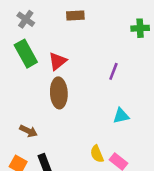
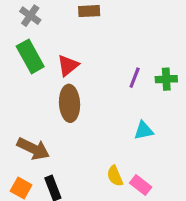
green cross: (140, 28) -> (166, 79), moved
brown arrow: (28, 131) -> (33, 149), size x1.5

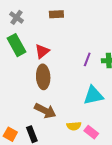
cyan triangle: (144, 131) -> (93, 95), size x1.5
brown arrow: (33, 149) -> (45, 111), moved
yellow semicircle: (115, 176) -> (74, 126), turned -72

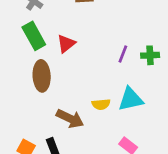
brown ellipse: (43, 77) -> (42, 76), moved
yellow semicircle: (74, 126) -> (101, 104), moved

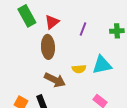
purple line: (123, 54) -> (83, 29), moved
brown ellipse: (42, 76) -> (48, 47), moved

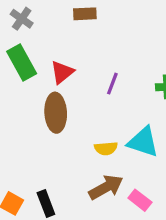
cyan triangle: (102, 65) -> (143, 142), turned 30
brown arrow: (55, 80) -> (106, 187), moved, turned -55

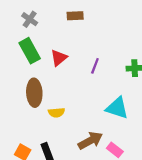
brown ellipse: (56, 113) -> (34, 93), moved
yellow semicircle: (106, 148) -> (56, 113), moved

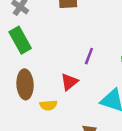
red triangle: (59, 58) -> (69, 82), moved

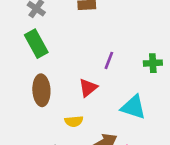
yellow semicircle: (48, 105) -> (74, 121), moved

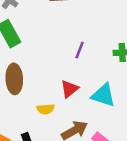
red triangle: (88, 88) -> (70, 89), moved

